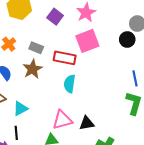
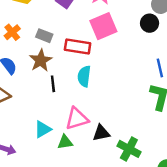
cyan triangle: (20, 109) -> (43, 129), moved
black triangle: (87, 123) -> (101, 133), moved
black line: (16, 133) -> (53, 84), moved

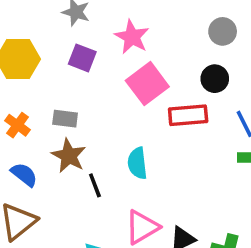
black circle: (150, 23) -> (215, 79), moved
red rectangle: (78, 46) -> (188, 115), moved

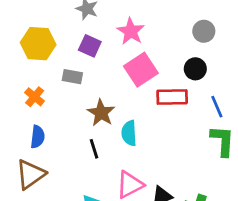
gray rectangle: (65, 119) -> (72, 77), moved
brown star: (69, 156) -> (101, 113), moved
blue semicircle: (24, 175) -> (38, 137), turned 55

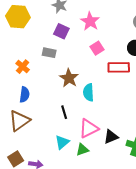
yellow hexagon: (38, 44) -> (18, 17), moved
pink square: (141, 70) -> (97, 48), size x0.6
black line: (94, 149) -> (64, 112), moved

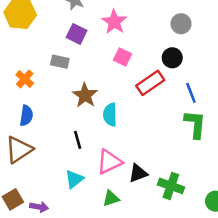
pink square: (97, 48) -> (123, 57), turned -32
red rectangle: (119, 67) -> (150, 83), turned -35
green triangle: (82, 150) -> (111, 198), moved

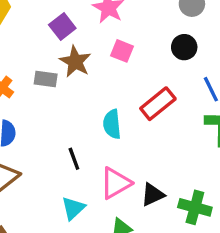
purple square: (77, 34) -> (62, 27), turned 30
gray rectangle: (60, 62) -> (46, 79), moved
red rectangle: (150, 83) -> (158, 104), moved
brown star: (85, 95) -> (75, 62), moved

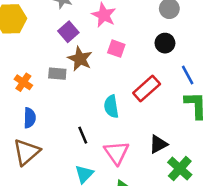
pink triangle: (116, 183) -> (116, 153), turned -32
black triangle: (153, 195) -> (158, 144), moved
green cross: (195, 207) -> (180, 169), turned 30

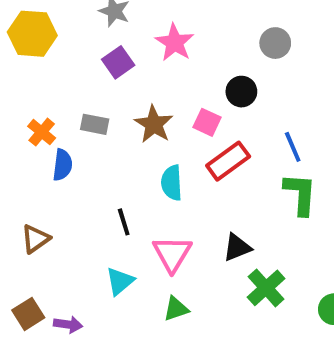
black circle: (165, 43) -> (241, 92), moved
pink square: (116, 49) -> (207, 122), moved
brown star: (80, 59) -> (154, 124), moved
blue semicircle: (30, 118) -> (62, 165), moved
brown triangle: (27, 152) -> (35, 239), size x0.7

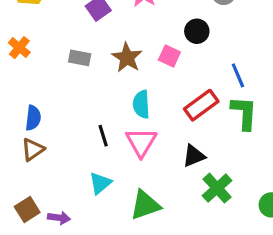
orange cross: (42, 132) -> (19, 48), moved
red rectangle: (228, 161) -> (201, 105), moved
blue semicircle: (62, 165) -> (33, 118), moved
pink triangle: (172, 254) -> (141, 142), moved
green triangle: (176, 309) -> (145, 205), size x1.5

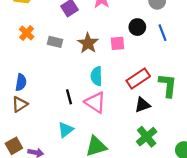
orange cross: (19, 48) -> (27, 33), moved
pink square: (169, 56) -> (118, 43), turned -32
blue line: (238, 75) -> (163, 33), moved
pink triangle: (141, 142) -> (95, 102), turned -30
black triangle: (194, 156) -> (142, 105), moved

